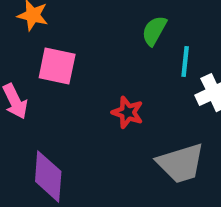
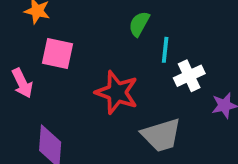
red star: (128, 112) -> (117, 92), size x1.6

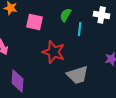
pink square: (58, 53) -> (35, 22), moved
white cross: (189, 76) -> (102, 15), moved, turned 35

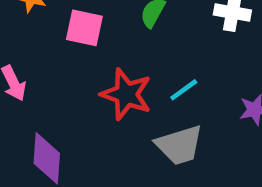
cyan line: (80, 29) -> (184, 90), moved, turned 48

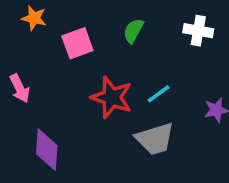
pink square: (84, 28) -> (77, 43), turned -32

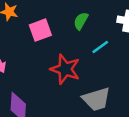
cyan line: (159, 94) -> (100, 47), moved

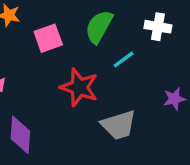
green semicircle: (81, 21) -> (99, 27), size x1.5

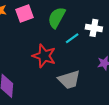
white cross: (158, 27) -> (94, 28), moved
pink square: (48, 38) -> (24, 13), moved

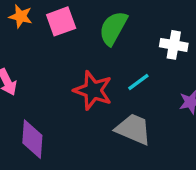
cyan line: (72, 38) -> (138, 82), moved
gray trapezoid: (69, 80) -> (133, 129), turned -140

